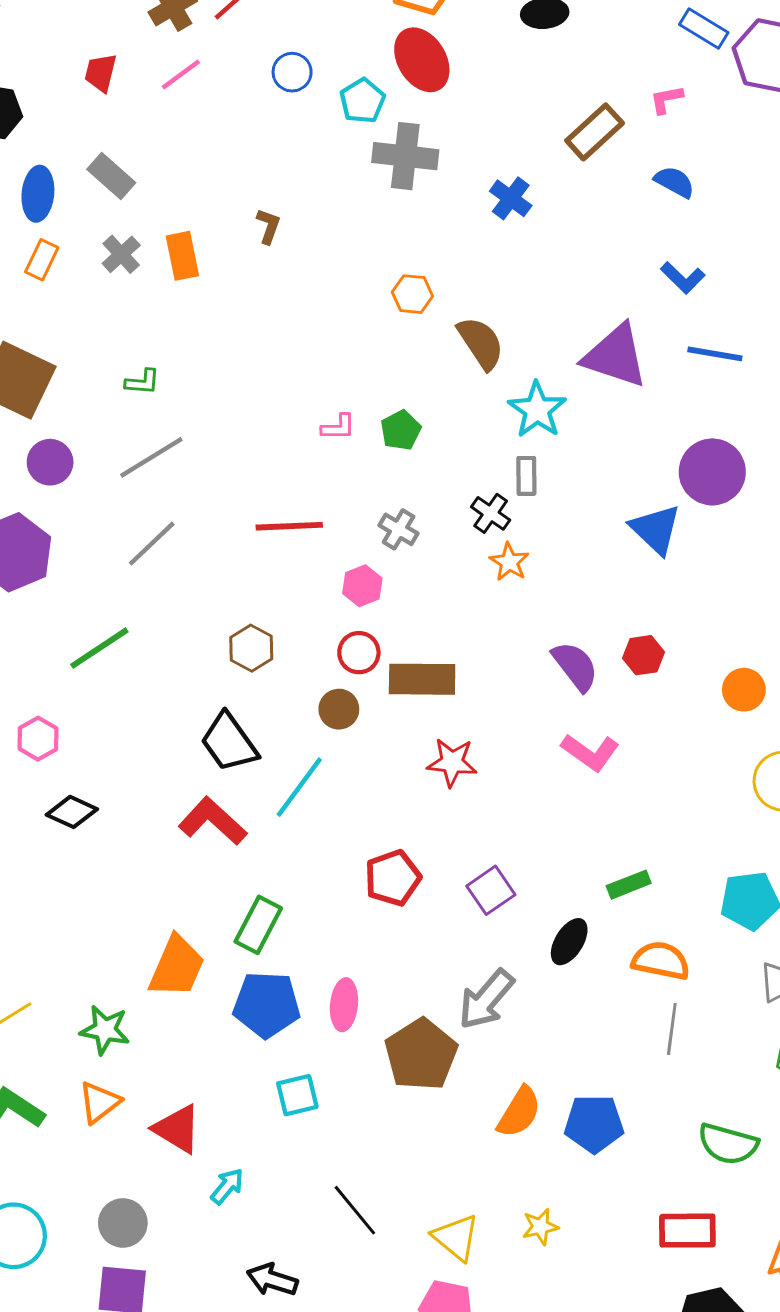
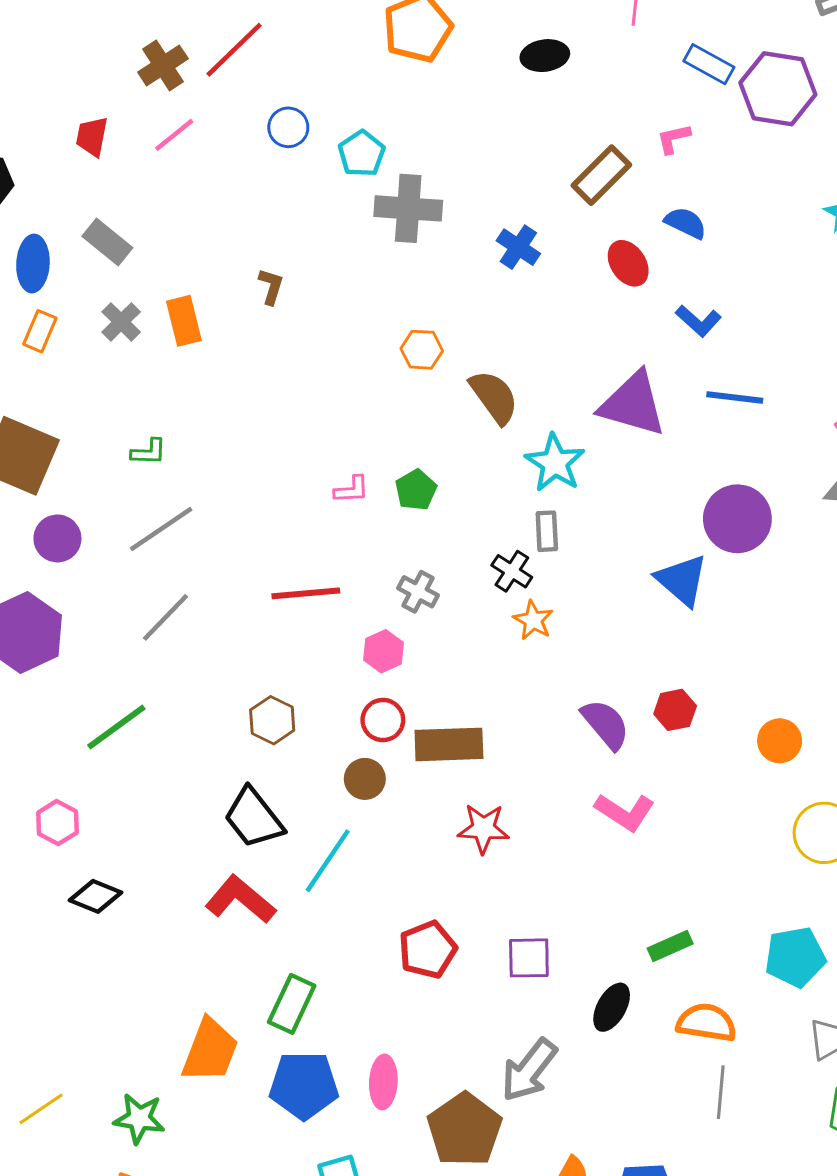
red ellipse: (422, 60) -> (628, 263), moved, size x0.7
purple square: (491, 890) -> (529, 958), turned 36

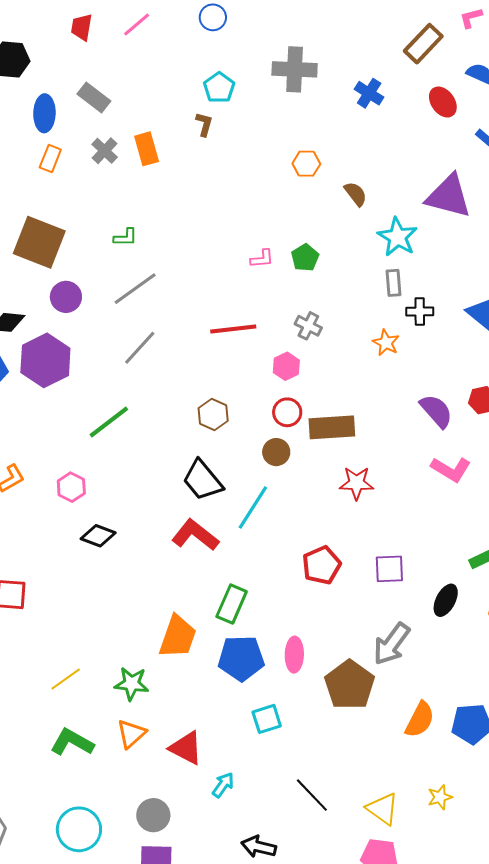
cyan pentagon: (362, 154) -> (219, 88), moved
brown semicircle: (494, 397) -> (356, 194), size x0.7
black cross: (512, 571) -> (420, 312), moved, turned -32

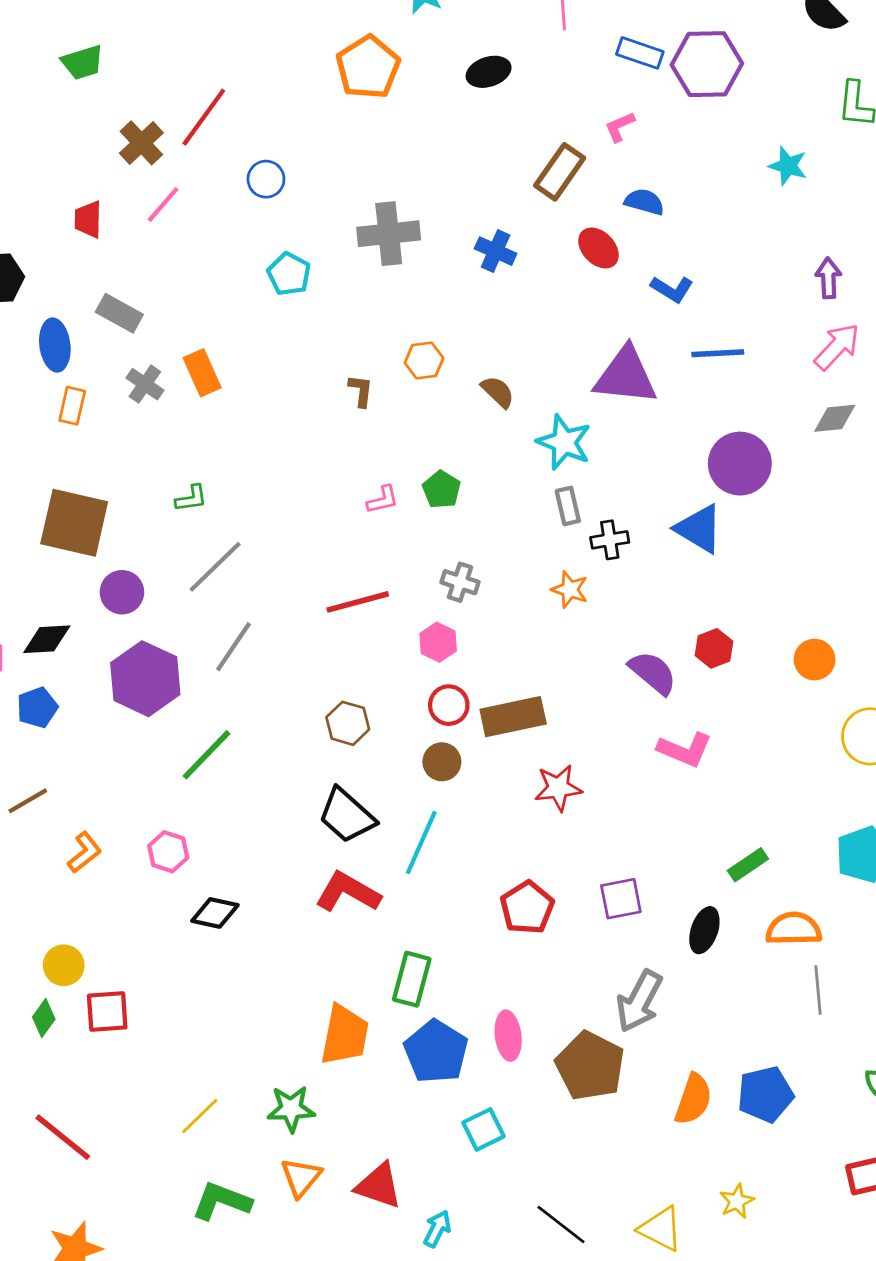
brown L-shape: (204, 124) -> (361, 391), moved
purple hexagon: (45, 360) -> (145, 679), moved
blue pentagon: (241, 658) -> (436, 1052), turned -30

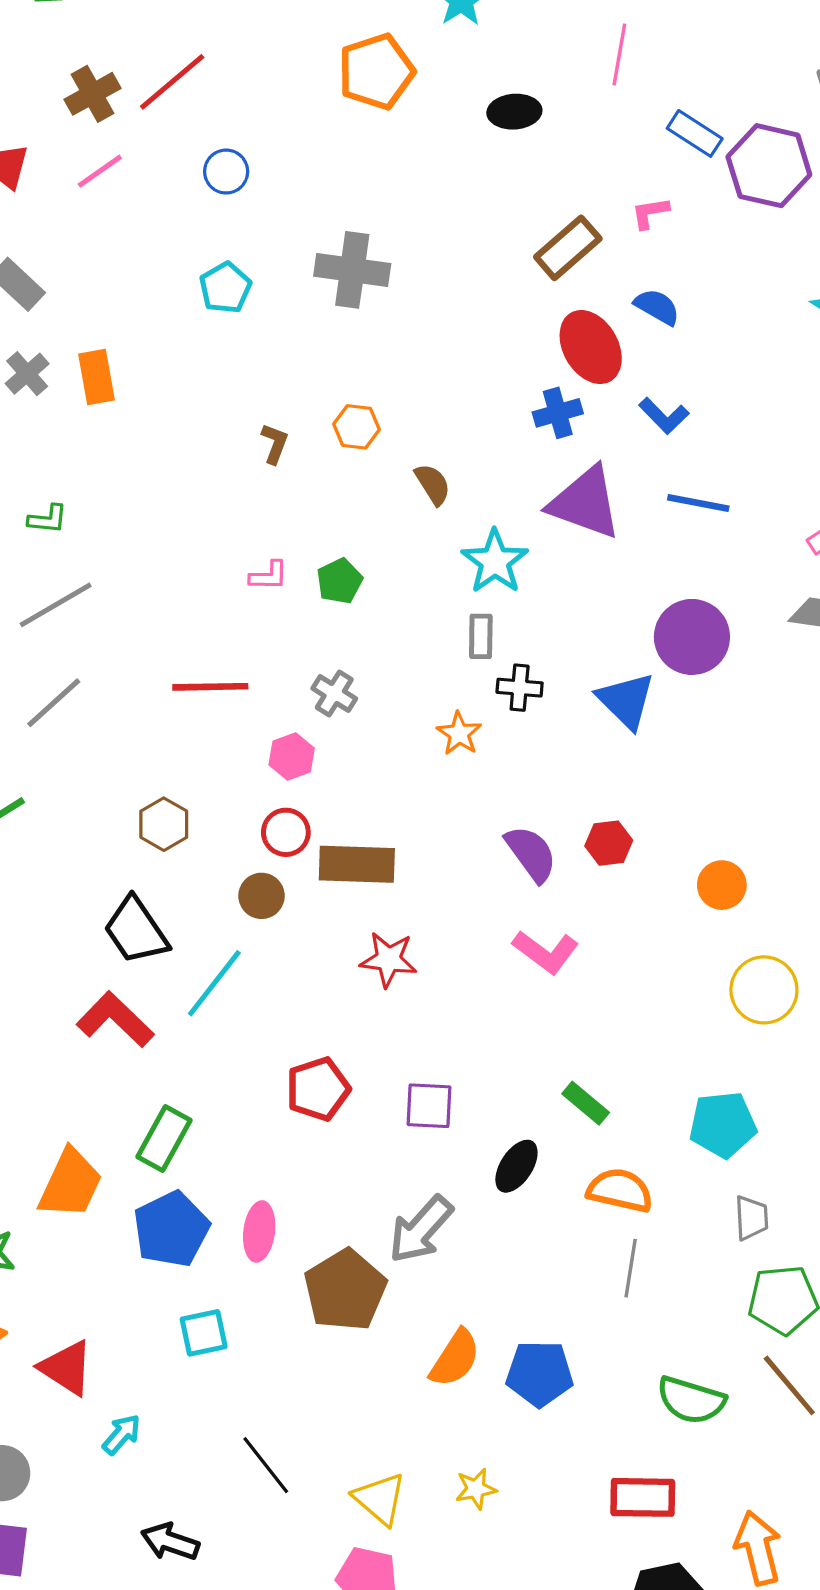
red ellipse: (599, 248) -> (591, 347), size x1.4
blue cross: (496, 251) -> (558, 413), moved, turned 36
green rectangle: (748, 865) -> (586, 1103), turned 60

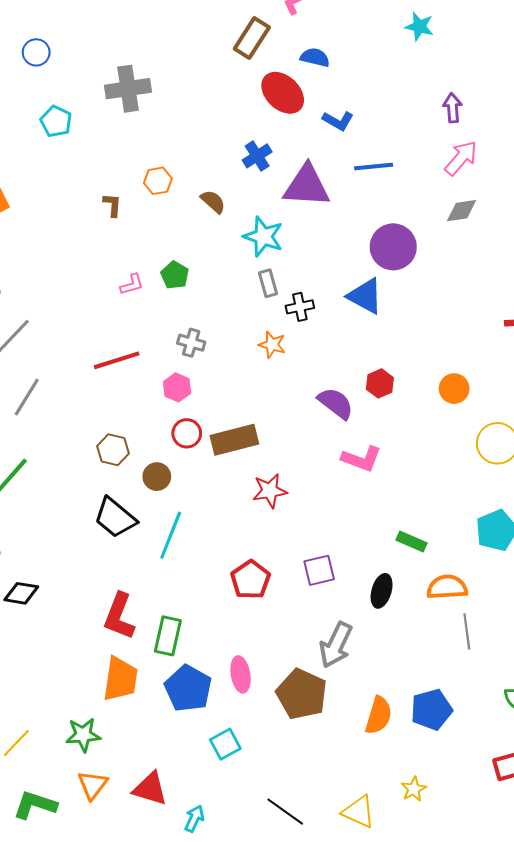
blue cross: (558, 413) -> (257, 156), moved
brown circle: (262, 896) -> (157, 477), moved
red L-shape: (115, 1020) -> (119, 616), moved, turned -96

